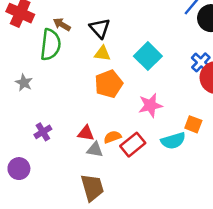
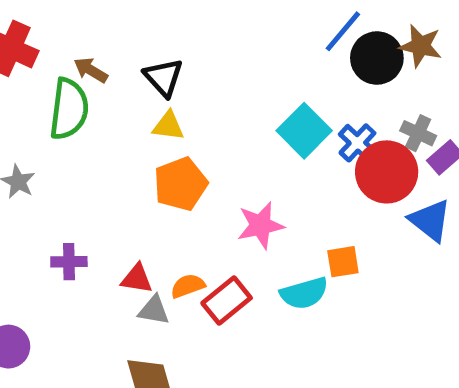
cyan square: (148, 56) -> (304, 131), moved
orange square: (193, 124) -> (343, 262), turned -30
purple cross: (43, 132) -> (69, 262), moved, turned 30

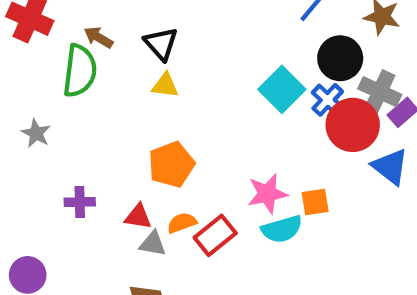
black circle: (377, 58) -> (340, 58), moved
gray cross: (418, 133) -> (380, 92), size x1.4
orange pentagon: (180, 184) -> (171, 165), moved
pink star: (260, 225) -> (267, 194), moved

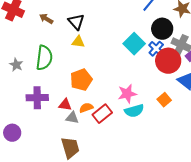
green semicircle: (80, 71) -> (44, 58), moved
purple cross: (80, 202) -> (37, 98), size x1.5
orange square: (315, 202) -> (164, 100), moved, turned -32

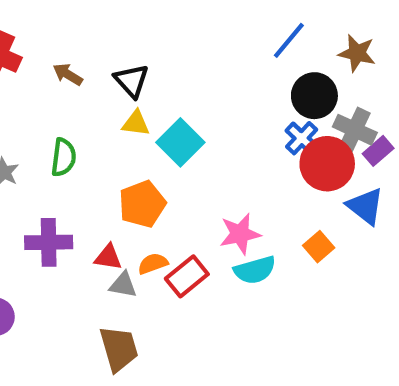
cyan square: (134, 44) -> (180, 142), moved
green semicircle: (44, 58) -> (64, 157), size x0.7

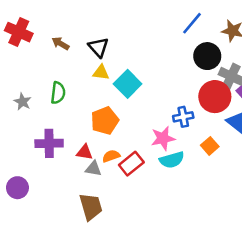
blue cross: (302, 138) -> (183, 117), moved, turned 36

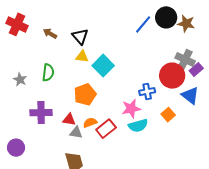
blue line: (192, 23) -> (143, 24), moved
black circle: (207, 56) -> (166, 17), moved

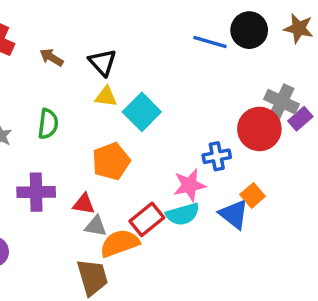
brown star: (186, 23) -> (299, 28), moved
blue line: (143, 24) -> (210, 42), turned 66
blue triangle: (190, 96) -> (234, 214), moved
orange semicircle: (90, 123) -> (120, 243), moved, size x1.6
cyan semicircle: (138, 126) -> (183, 214), moved

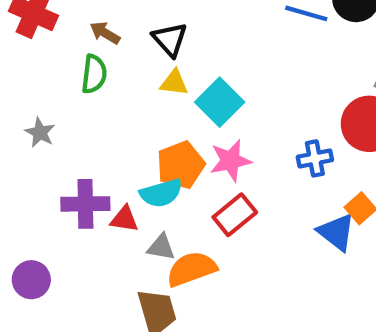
green semicircle: (48, 124) -> (94, 74), moved
pink star: (190, 185) -> (230, 161), moved
red triangle: (84, 204) -> (124, 219), moved
cyan semicircle: (183, 214) -> (161, 193), moved
red rectangle: (147, 219) -> (235, 215), moved

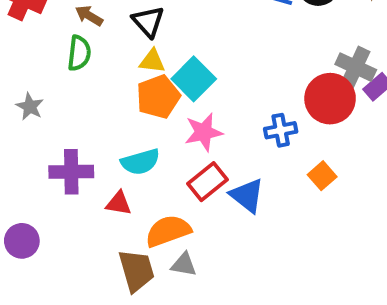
orange pentagon: (181, 165) -> (158, 97), moved
red triangle: (124, 219) -> (119, 203), moved
blue triangle: (337, 232) -> (247, 195), moved
gray triangle: (161, 247) -> (184, 265), moved

